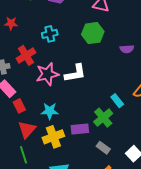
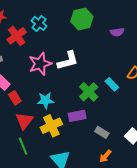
cyan cross: (50, 34) -> (39, 23), turned -35
red cross: (26, 55) -> (17, 36), moved
green cross: (103, 118) -> (89, 92), moved

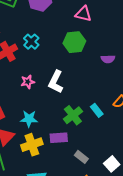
white L-shape: (68, 61) -> (56, 82), turned 125
pink star: (40, 64) -> (28, 82), size x0.6

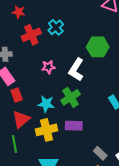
green hexagon: (74, 42) -> (98, 47), moved
green cross: (73, 115) -> (71, 97), moved
gray rectangle: (81, 157) -> (100, 153), moved

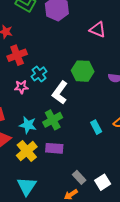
cyan cross: (56, 27) -> (39, 74), moved
pink star: (48, 67) -> (21, 87), moved
yellow cross: (47, 130) -> (27, 151), turned -30

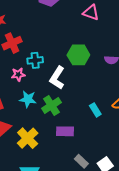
cyan cross: (39, 74) -> (35, 60), turned 35
cyan star: (28, 125) -> (28, 99), moved
purple rectangle: (54, 148) -> (65, 131), moved

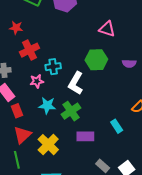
pink triangle: (91, 13) -> (107, 29), moved
cyan rectangle: (95, 110) -> (117, 126), moved

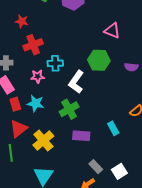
cyan star: (47, 105) -> (36, 103), moved

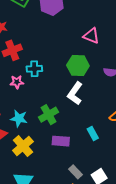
white L-shape: (76, 82) -> (75, 93), moved
cyan star: (36, 103) -> (19, 118), moved

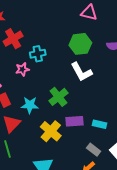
white L-shape: (75, 93) -> (81, 72), turned -55
cyan rectangle: (93, 134) -> (100, 124), moved, turned -40
yellow cross: (23, 146) -> (51, 131), moved

